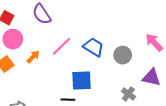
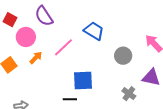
pink circle: (13, 39) -> (26, 37), moved
blue trapezoid: (93, 47) -> (94, 31), moved

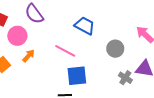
pink line: (63, 47) -> (65, 51), moved, turned 75
gray cross: (129, 94) -> (125, 78), moved

